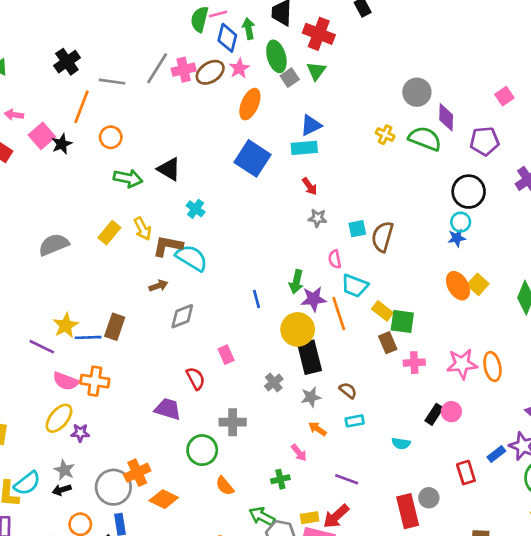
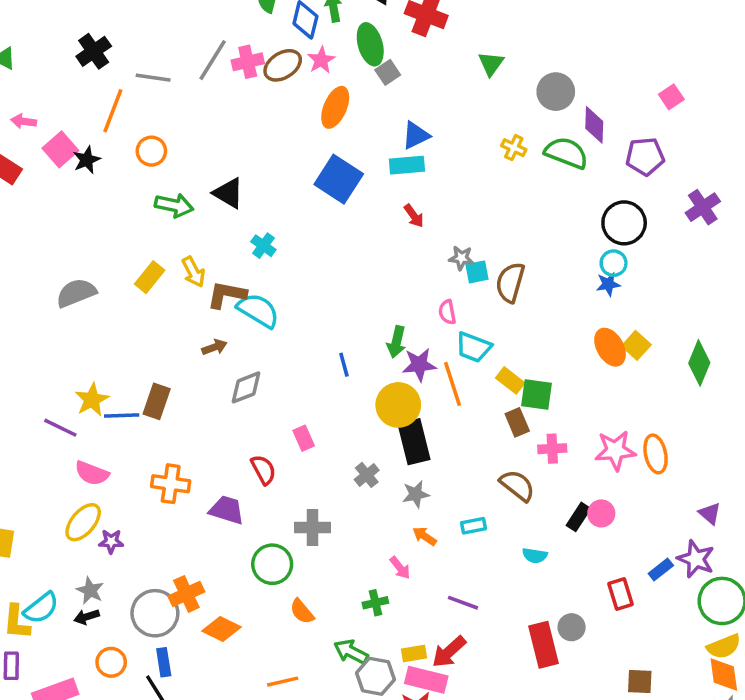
green triangle: (316, 71) -> (491, 64), moved
gray star: (317, 218) -> (461, 258), moved
orange cross: (95, 381) -> (171, 484), moved
brown semicircle: (348, 390) -> (517, 485), moved, size x1.5

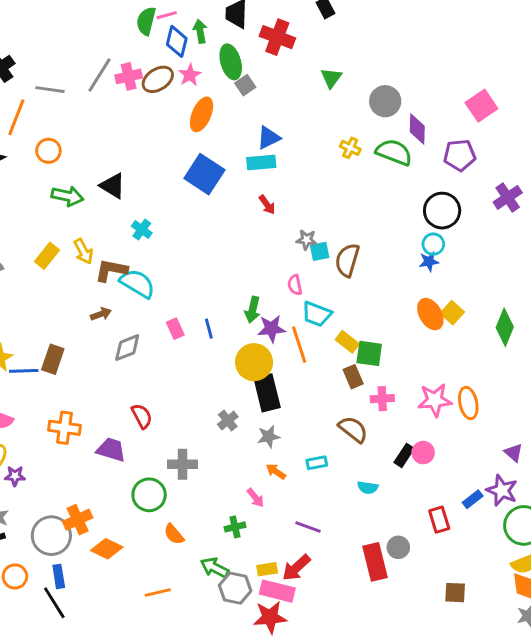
pink square: (671, 97) -> (481, 106), size x1.5
pink rectangle: (304, 438) -> (175, 329), moved

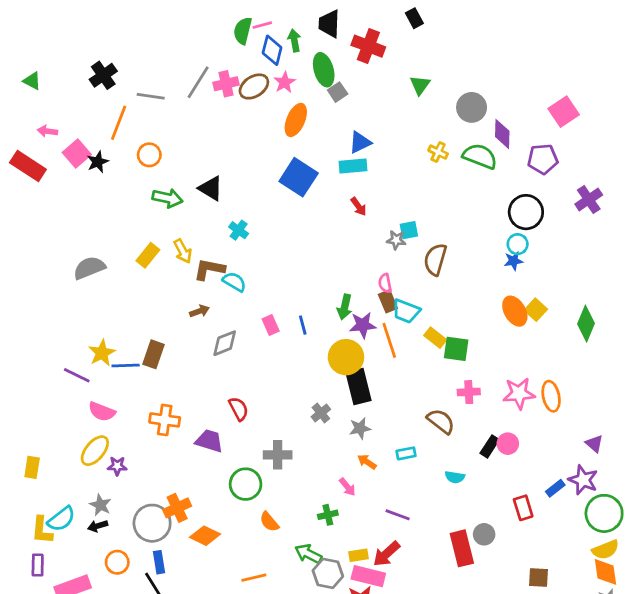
cyan square: (320, 251) -> (409, 230), moved
cyan semicircle: (137, 283) -> (234, 282), size x0.7
brown rectangle: (353, 377) -> (388, 301), moved

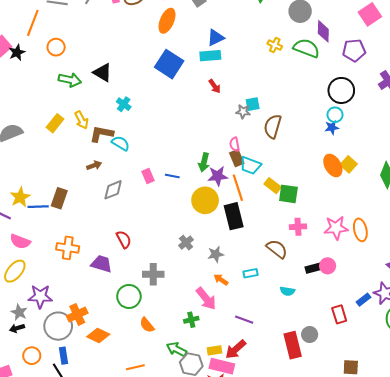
blue line: (303, 325) -> (172, 176), turned -64
black rectangle: (359, 386) -> (234, 216), moved
black rectangle: (490, 446) -> (314, 268), turned 42
purple star: (117, 466) -> (40, 296), moved, size x1.6
pink arrow: (347, 487) -> (206, 299), size x1.6

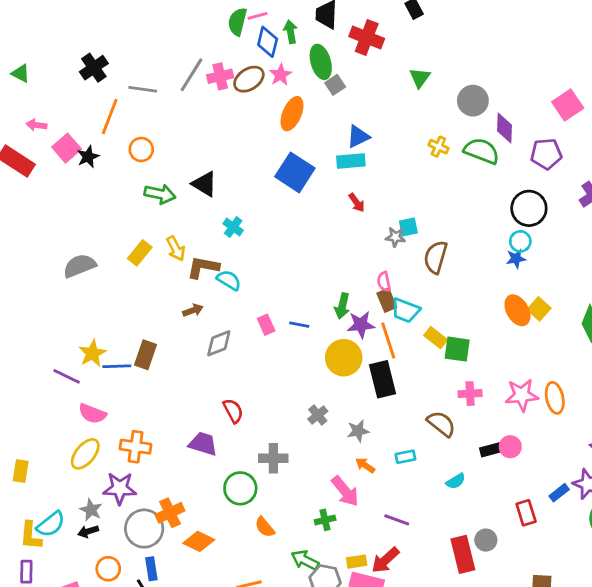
orange cross: (68, 248) -> (136, 447), moved
cyan semicircle: (287, 291) -> (456, 481), turned -40

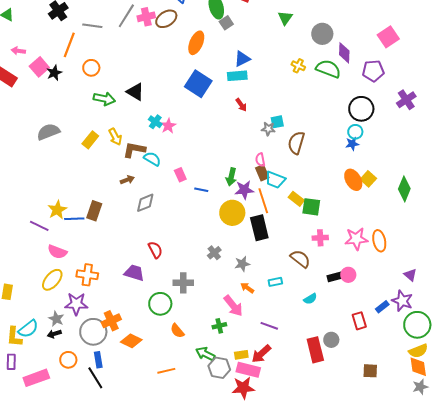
pink star: (281, 75) -> (168, 126), moved
gray semicircle: (80, 266) -> (48, 132), moved
pink rectangle: (266, 325) -> (180, 175), moved

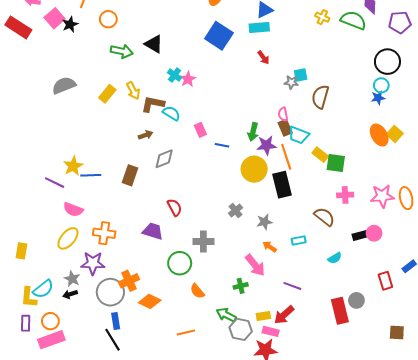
brown rectangle: (94, 211) -> (130, 175), moved
orange circle: (68, 360) -> (50, 321), moved
pink rectangle: (248, 370) -> (271, 331), size x0.7

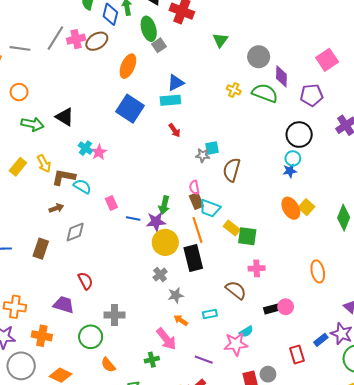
purple star: (267, 145) -> (156, 222), moved
pink star: (382, 196) -> (236, 344), moved
gray cross: (235, 210) -> (160, 275), moved
orange cross: (129, 281) -> (42, 336), moved, turned 36

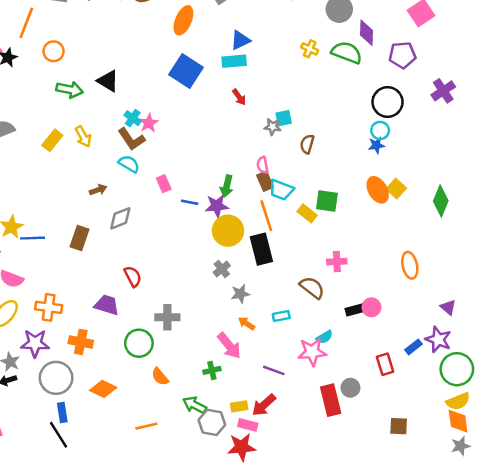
brown semicircle: (232, 170) -> (307, 144), size x0.7
brown L-shape: (64, 177) -> (131, 139), moved, turned -135
green square: (247, 236) -> (327, 201), moved

